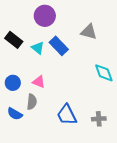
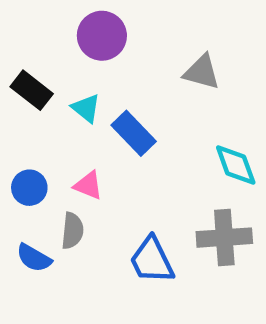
blue rectangle: (59, 46) -> (134, 133), moved
gray cross: (99, 119) -> (224, 238), moved, size x1.6

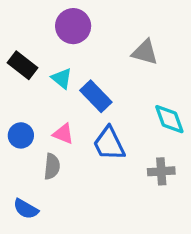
gray cross: (224, 238) -> (161, 171), size x0.7
blue semicircle: (34, 258) -> (26, 209), moved
blue trapezoid: (152, 260) -> (109, 144), moved

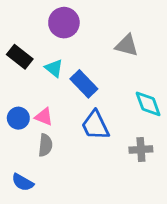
pink triangle: (63, 134) -> (44, 117), moved

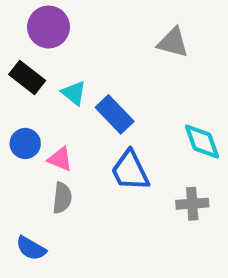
purple circle: (64, 23) -> (49, 27), moved
gray triangle: (127, 45) -> (173, 43), moved
blue circle: (18, 118) -> (25, 143), moved

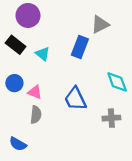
gray triangle: (173, 43) -> (100, 24), turned -42
blue rectangle: (115, 114) -> (80, 47), moved, turned 65

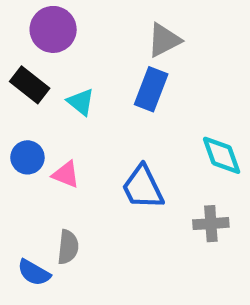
gray triangle: (100, 24) -> (164, 40), moved
gray semicircle: (36, 115) -> (68, 247), moved

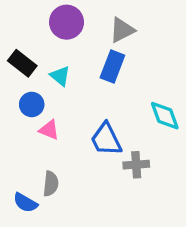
purple circle: (53, 29) -> (67, 22), moved
blue circle: (27, 157) -> (32, 104), moved
gray cross: (211, 224) -> (136, 165), moved

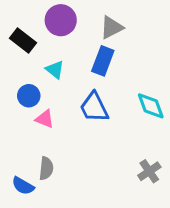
black rectangle: (22, 63) -> (23, 41), moved
blue trapezoid: (106, 139) -> (94, 107), moved
gray cross: (136, 165) -> (149, 171), moved, turned -30

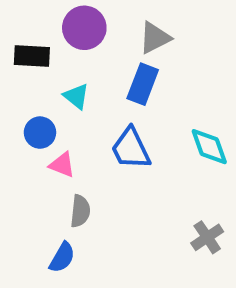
black rectangle: (23, 41) -> (32, 56), turned -35
gray semicircle: (46, 168) -> (80, 211), moved
blue semicircle: (23, 186) -> (62, 257), moved, turned -90

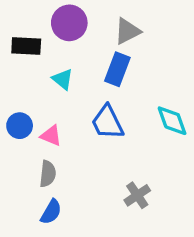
blue circle: (40, 133) -> (20, 126), moved
gray semicircle: (80, 211) -> (48, 174), moved
gray cross: (207, 237) -> (137, 195), moved

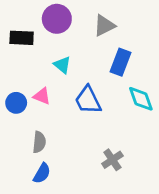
blue rectangle: (117, 69) -> (121, 62), moved
cyan triangle: (63, 79) -> (62, 65), moved
pink triangle: (51, 136) -> (42, 96), moved

